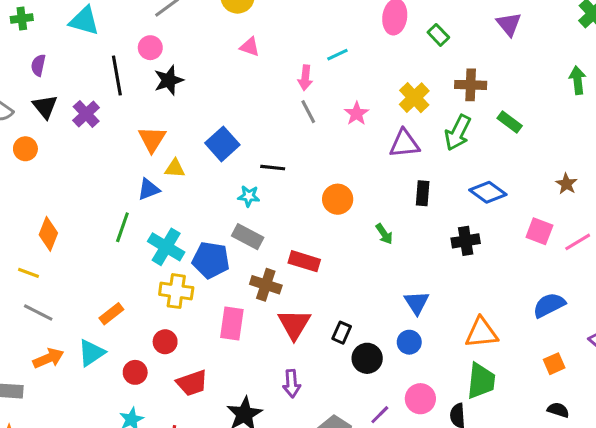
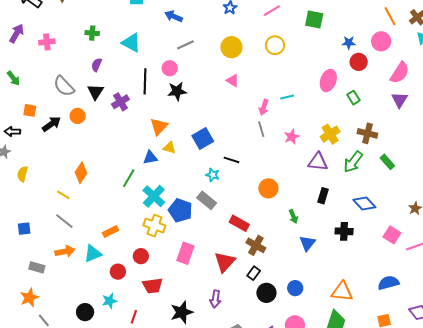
brown cross: (266, 285) -> (256, 245), moved
blue triangle: (417, 303) -> (307, 243), moved

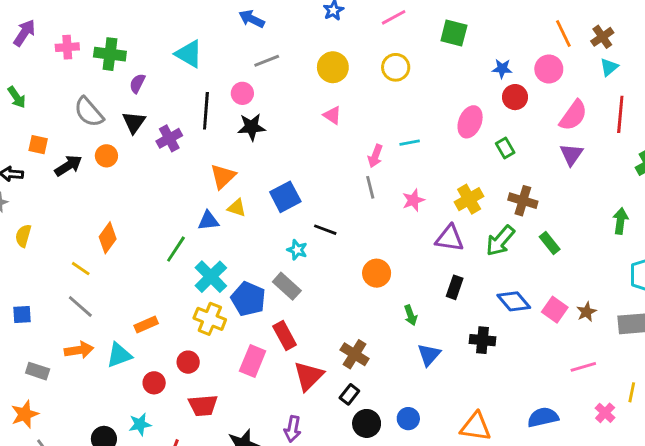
green cross: (92, 33) -> (110, 54), moved, size x1.5
red rectangle: (239, 223) -> (285, 335), moved, turned 30
pink square: (392, 235) -> (555, 310), moved

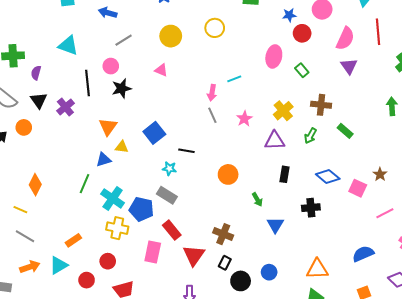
pink triangle: (332, 115) -> (161, 70), moved
green arrow: (500, 241) -> (310, 136), size x0.7
pink square: (555, 310) -> (358, 188), moved

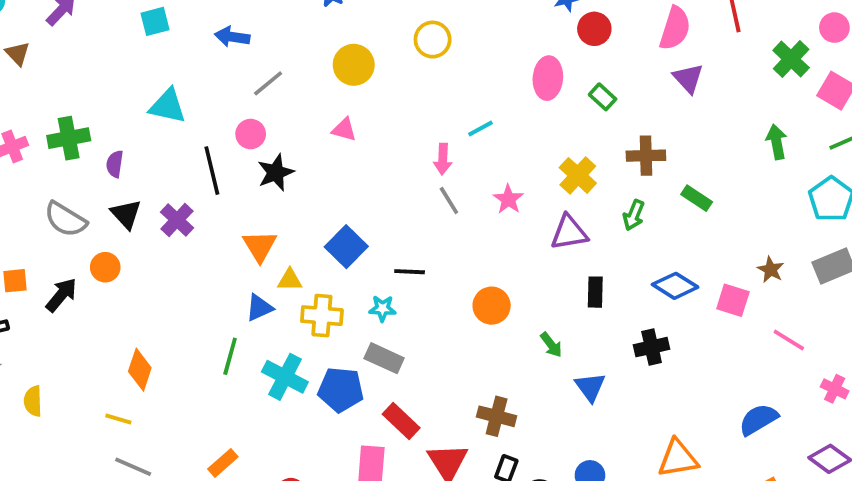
pink line: (385, 213) -> (789, 340), turned 66
yellow cross: (117, 228) -> (322, 316), moved

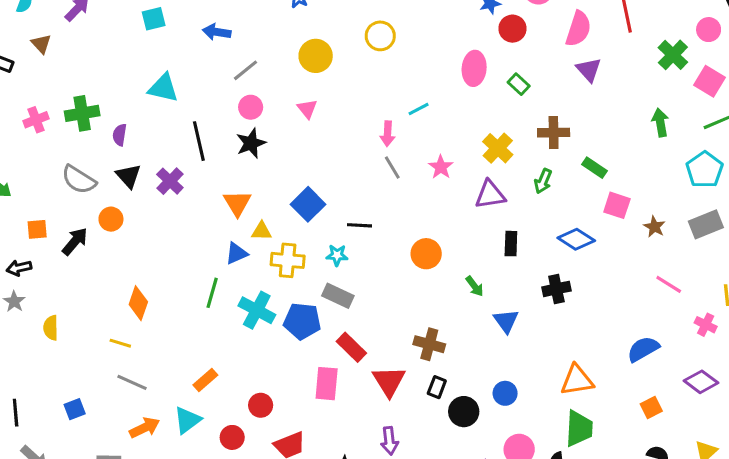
pink triangle: (344, 130) -> (307, 109), turned 35
pink circle: (251, 134) -> (251, 107), moved
pink square: (733, 300) -> (617, 205), moved

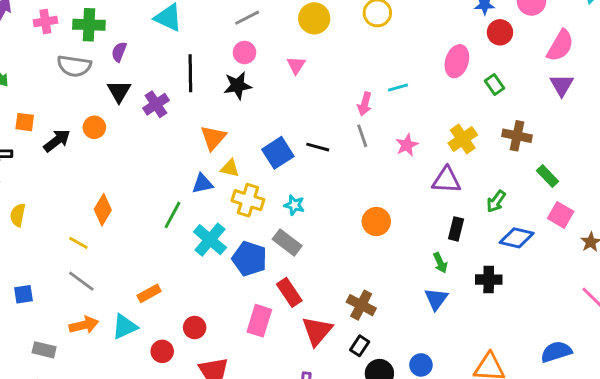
gray semicircle: (79, 180) -> (74, 66), moved, turned -36
green arrow: (543, 181) -> (496, 201), moved
black line: (360, 225) -> (318, 147), moved
blue diamond: (576, 239) -> (517, 238), turned -32
green arrow: (475, 286) -> (440, 263), moved

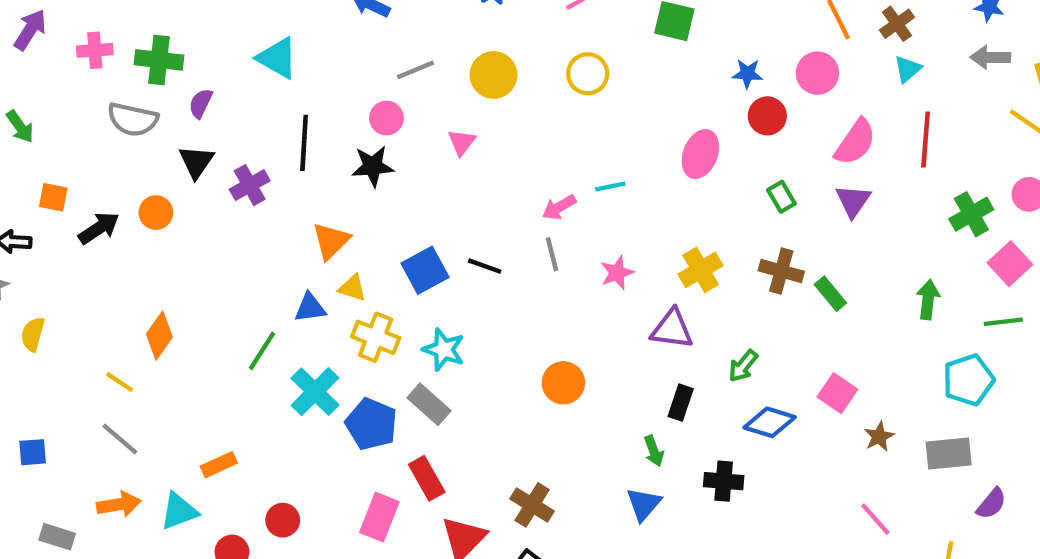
gray line: (247, 18) -> (416, 70), moved
green rectangle: (495, 84) -> (781, 197), moved
pink arrow: (365, 104) -> (559, 207), turned 40
green rectangle: (548, 176) -> (830, 294), moved
cyan star: (294, 205) -> (444, 350), size x1.4

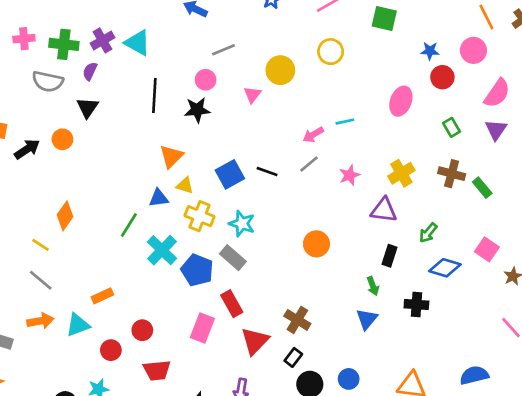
yellow circle: (494, 75) -> (280, 70), moved
purple cross: (250, 185) -> (103, 40), moved
gray line: (552, 254) -> (309, 164), turned 65

